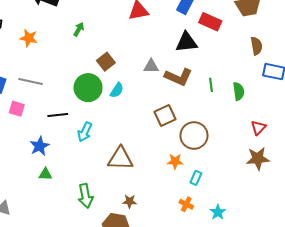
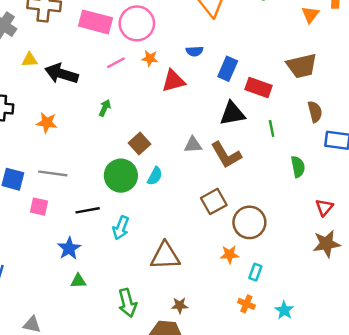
brown L-shape: (178, 77) -> (226, 155), turned 40
green line: (211, 85) -> (272, 128), moved

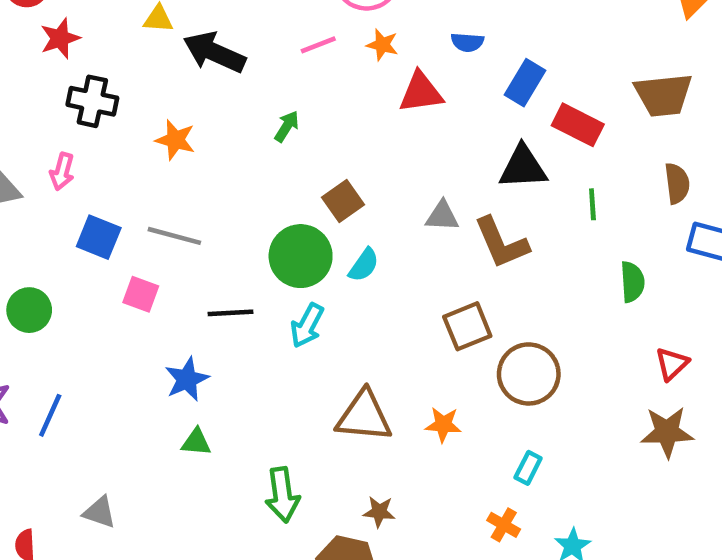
cyan arrow: (121, 228) -> (307, 325), moved
orange star: (230, 254) -> (443, 425), moved

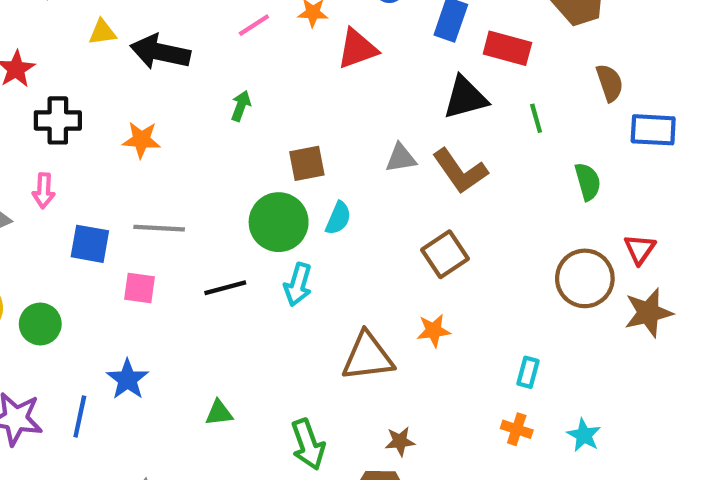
brown square: (343, 201) -> (307, 163), turned 36
brown circle: (529, 374) -> (585, 278), moved
blue star: (187, 379) -> (128, 379), moved
orange star: (443, 425) -> (434, 331), moved

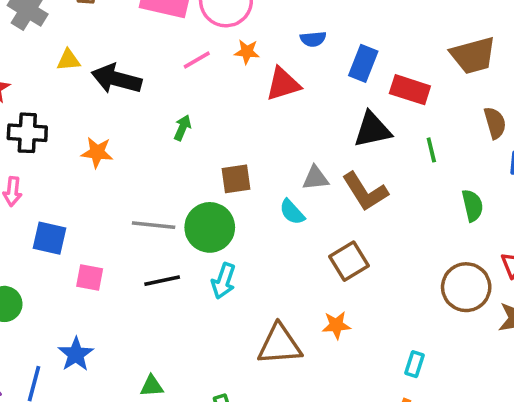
cyan semicircle: (338, 218) -> (292, 212), moved, turned 112
gray line: (159, 228) -> (154, 225), moved

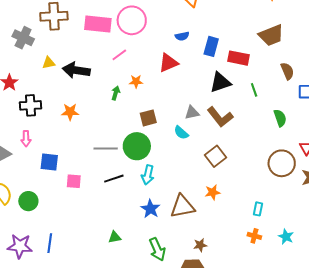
orange star: (247, 52) -> (136, 81), moved
blue star: (76, 354) -> (150, 209), moved

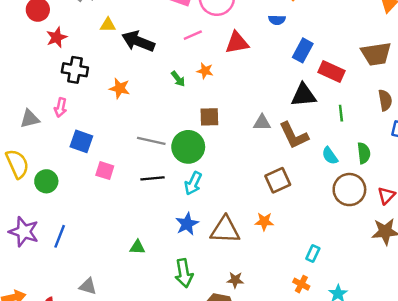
blue semicircle: (182, 36) -> (277, 20), moved
red triangle: (168, 63) -> (237, 43), moved
green arrow: (116, 93) -> (178, 79), turned 112
cyan semicircle: (181, 133) -> (330, 156), moved
brown circle: (282, 163) -> (349, 190), moved

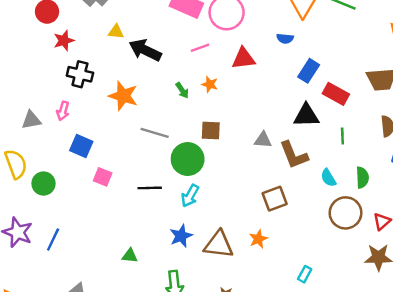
orange star: (120, 88) -> (123, 96), size x1.4
gray line: (151, 141) -> (155, 133), moved
orange star: (264, 222) -> (258, 239), turned -30

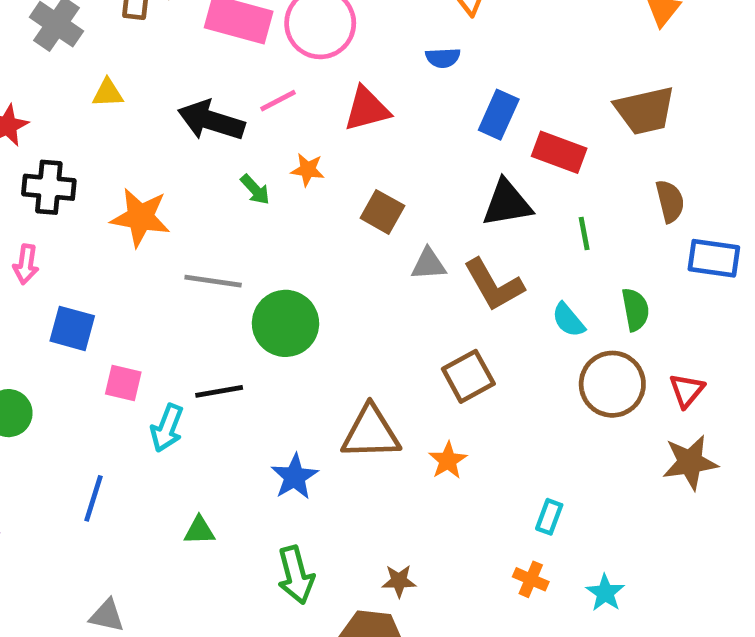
black arrow: (145, 50) -> (211, 121), moved
brown square: (211, 131) -> (382, 212), moved, turned 35
cyan arrow: (190, 196) -> (167, 428), moved
blue line: (53, 239) -> (93, 498), moved
brown triangle: (219, 245) -> (371, 433), moved

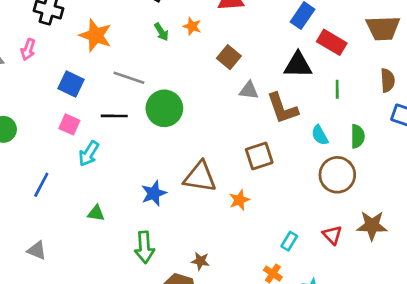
blue square: (72, 328) -> (71, 84), moved
red triangle: (687, 390) -> (332, 235), moved, turned -35
black line: (219, 391) -> (114, 116), moved

